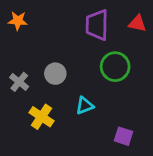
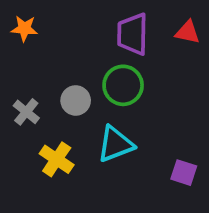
green circle: (115, 67) -> (123, 85), moved
cyan triangle: (85, 106) -> (115, 144), size x1.5
purple square: (123, 136) -> (184, 173), moved

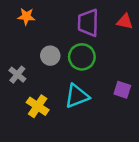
orange star: (24, 28) -> (26, 16), moved
gray circle: (76, 100) -> (50, 56), moved
purple square: (184, 173) -> (122, 90), moved

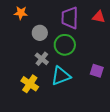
gray circle: (50, 56) -> (40, 33), moved
gray cross: (17, 75) -> (42, 59), moved

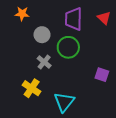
red triangle: (99, 17) -> (104, 18), turned 32
cyan triangle: (61, 76) -> (64, 102), moved, turned -30

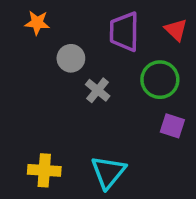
green circle: (68, 47) -> (160, 80), moved
gray cross: (44, 62) -> (98, 90), moved
yellow cross: (32, 88) -> (44, 170), moved, turned -30

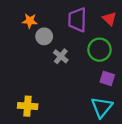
orange star: (37, 23) -> (30, 21), moved
cyan triangle: (108, 172) -> (102, 107), moved

